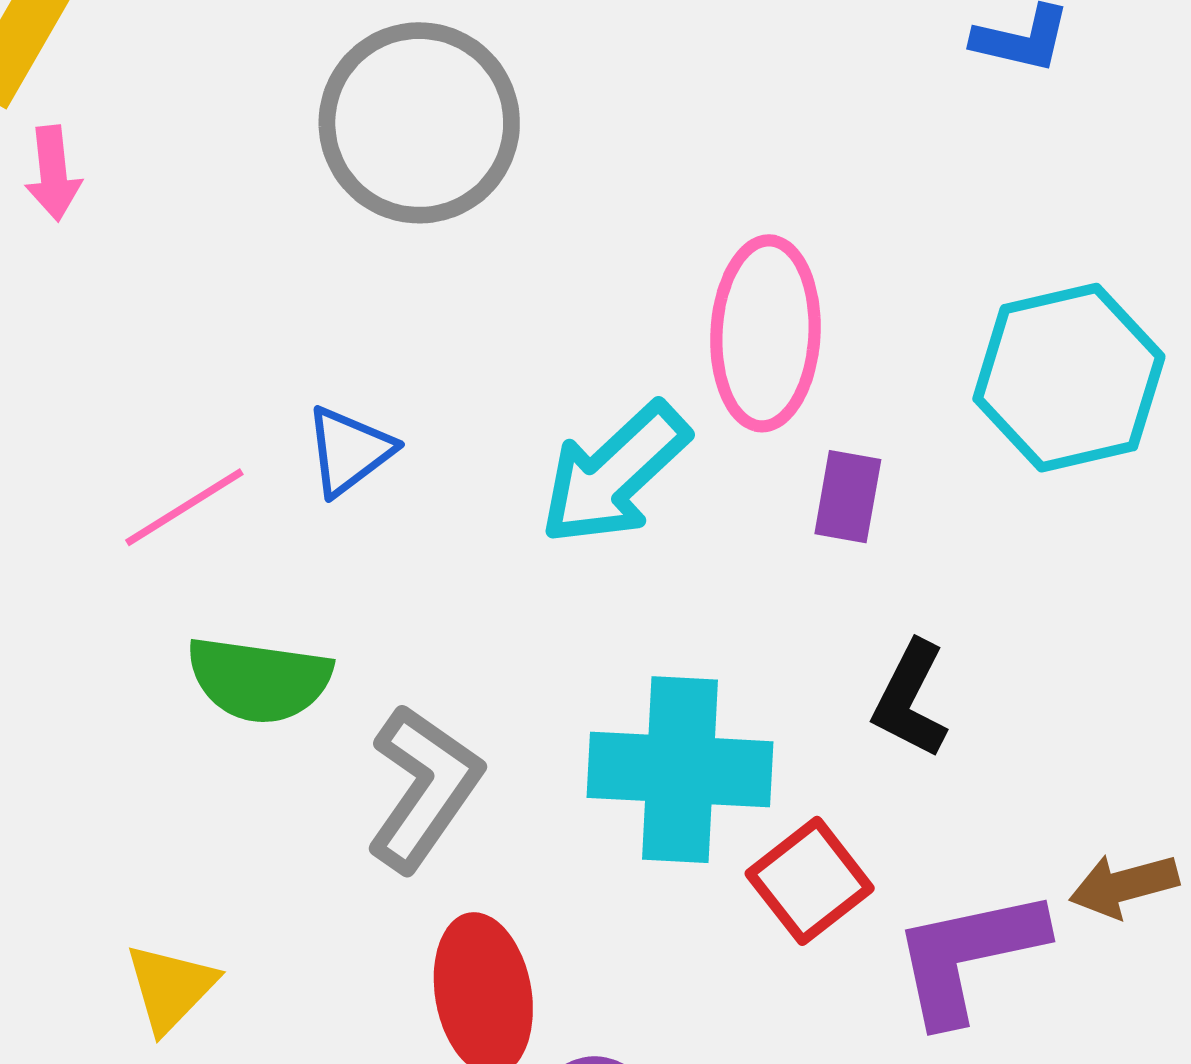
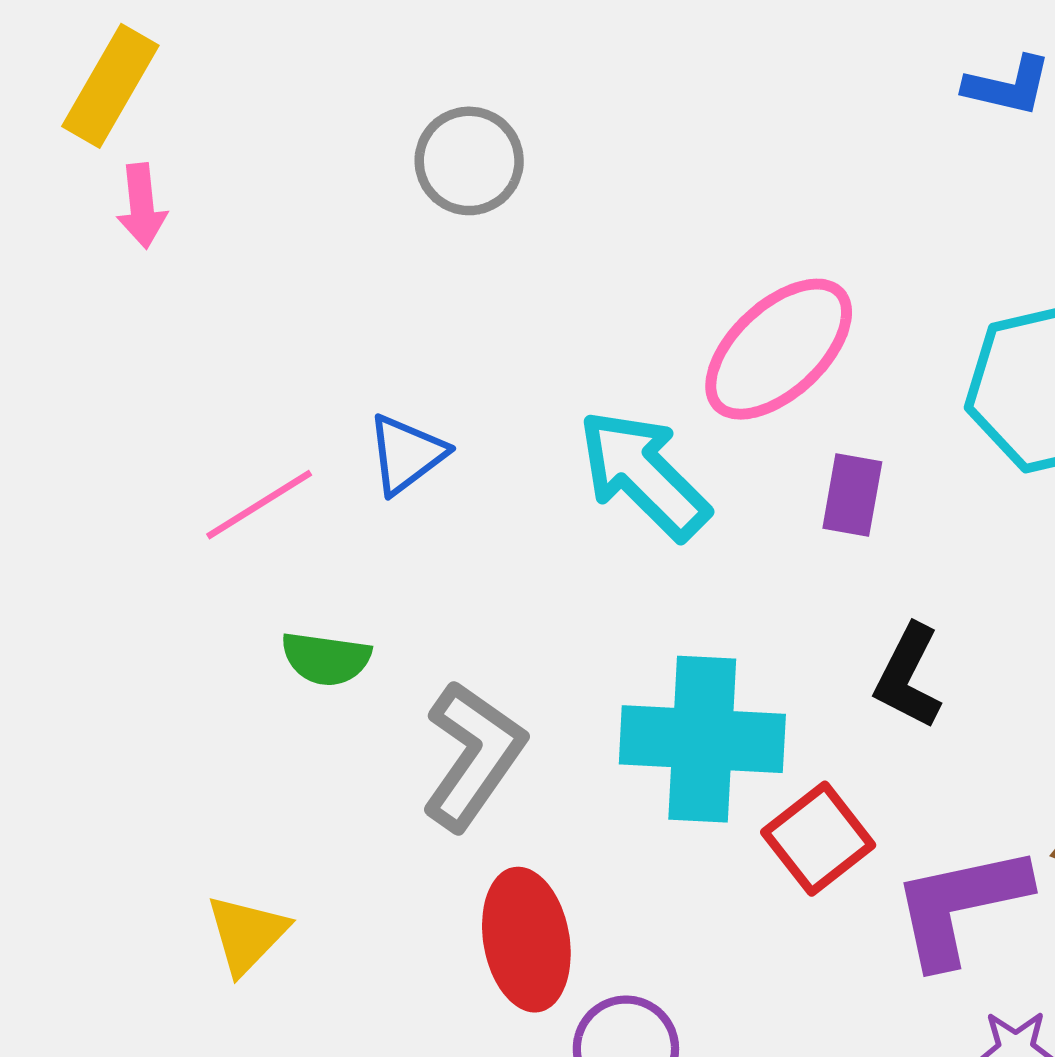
gray circle: (419, 123) -> (469, 161), size x0.6
pink ellipse: (765, 333) -> (779, 349), turned 44
cyan arrow: (614, 474) -> (644, 475), turned 88
green semicircle: (259, 680) -> (326, 659), size x0.7

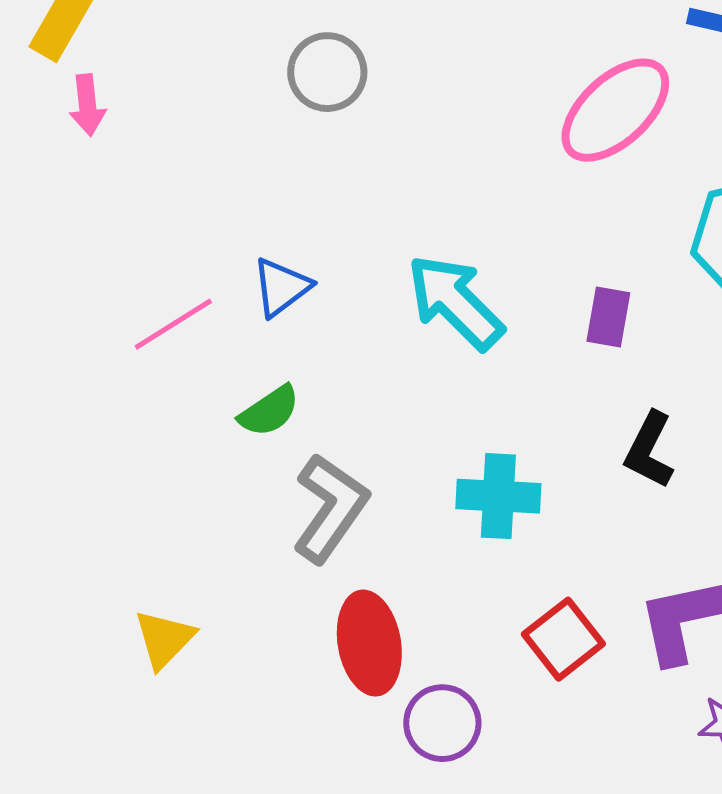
pink ellipse: (779, 349) -> (615, 110), moved
green semicircle: (326, 659) -> (269, 411), moved, turned -42
cyan cross: (702, 739) -> (498, 496), size x0.7
red square: (818, 839) -> (563, 639), moved

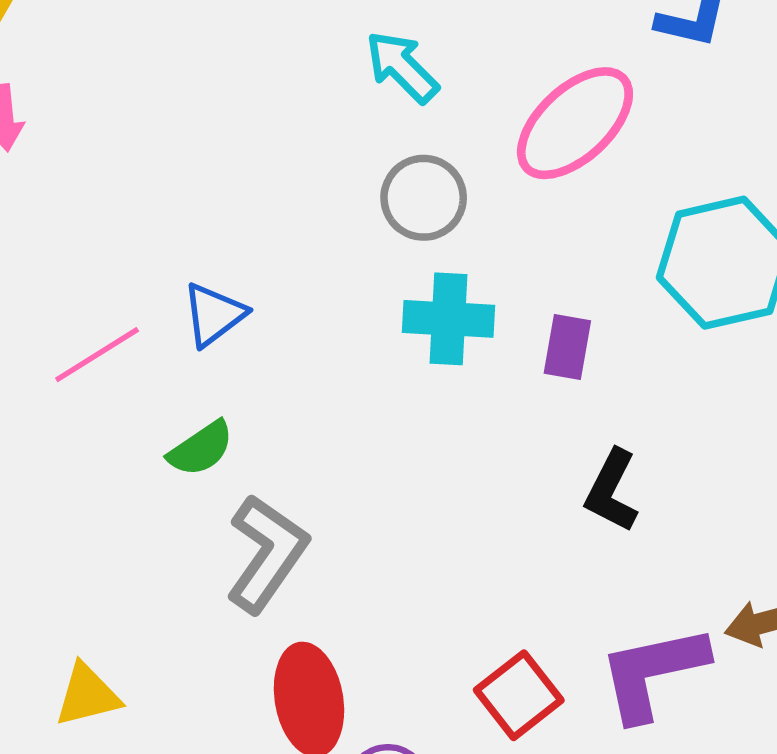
gray circle: (327, 72) -> (424, 198), moved
cyan arrow: (455, 302) -> (402, 67), moved, size x0.7
cyan cross: (498, 496) -> (448, 319), moved
yellow triangle: (164, 639) -> (87, 695), turned 32

